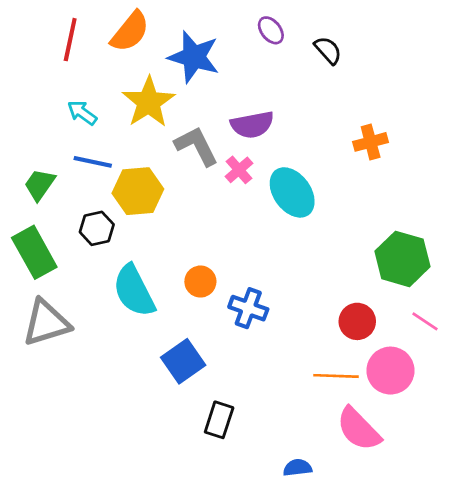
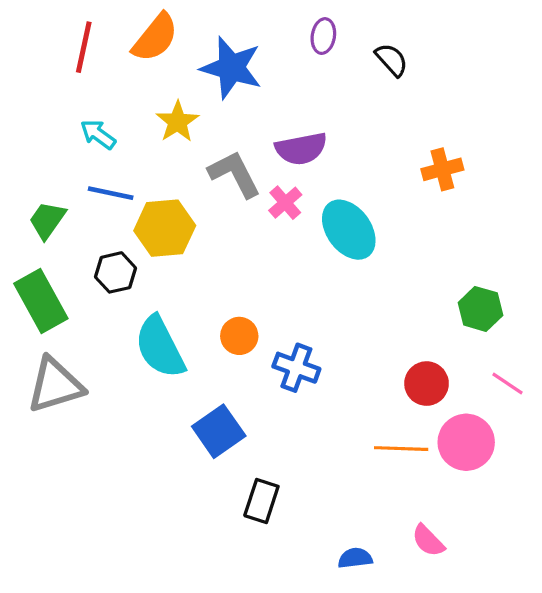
purple ellipse: (271, 30) -> (323, 36), turned 48
yellow star: (149, 102) -> (177, 122), size x0.7
green hexagon: (402, 259) -> (480, 309), size x0.7
pink semicircle: (359, 429) -> (428, 541), moved, size x0.6

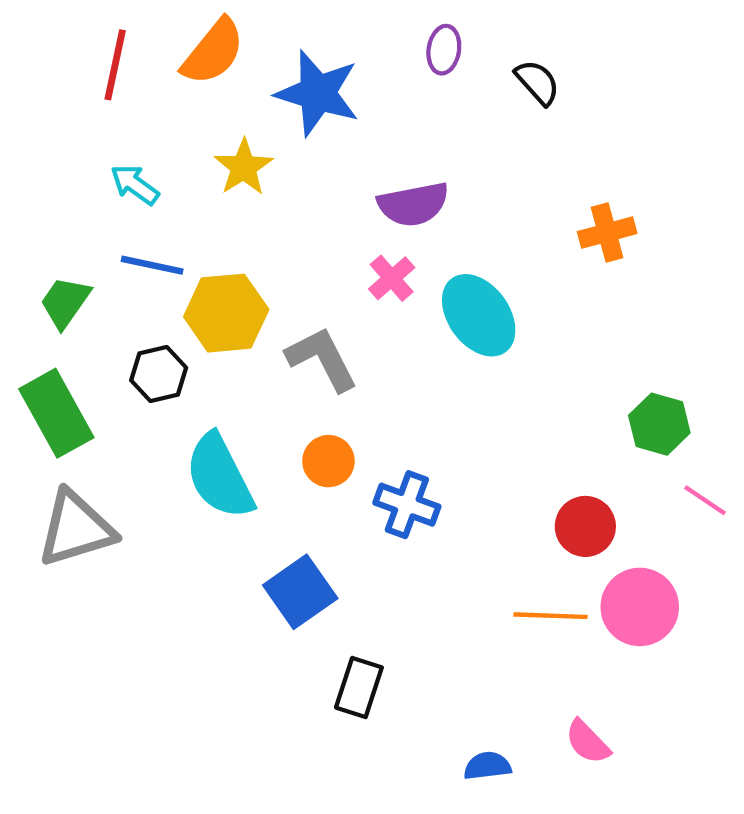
gray L-shape: (235, 174) -> (322, 359), moved
pink line: (507, 384) -> (705, 500), moved

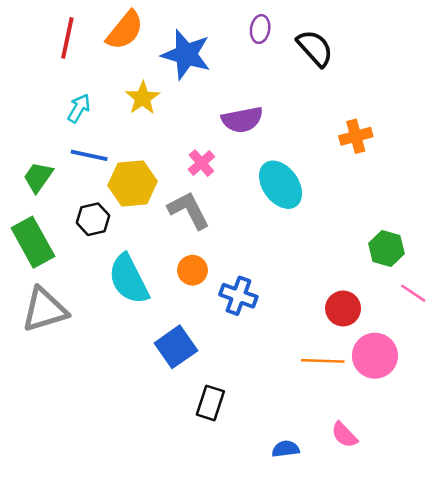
black semicircle: (537, 82) -> (315, 48), size x1.4
cyan arrow: (135, 185) -> (79, 108), turned 84
pink cross: (392, 278) -> (201, 163), moved

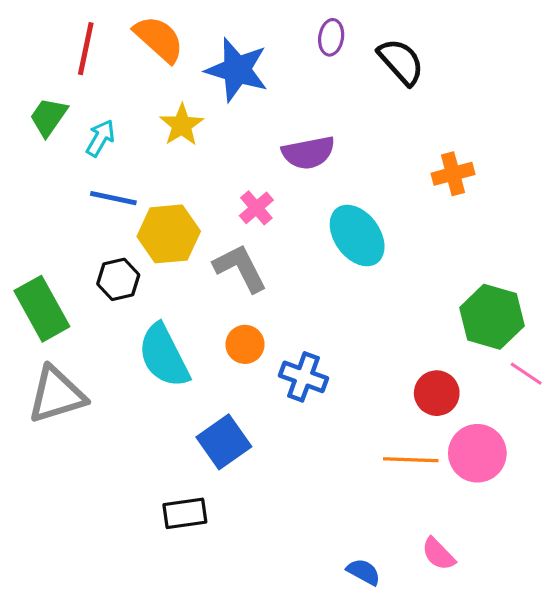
orange semicircle: (125, 30) -> (159, 39), turned -87
green trapezoid: (38, 177) -> (48, 117), moved
green hexagon: (386, 249) -> (492, 317), size x1.4
black rectangle: (210, 403) -> (185, 513), moved, turned 64
blue semicircle: (286, 449) -> (364, 572), turned 36

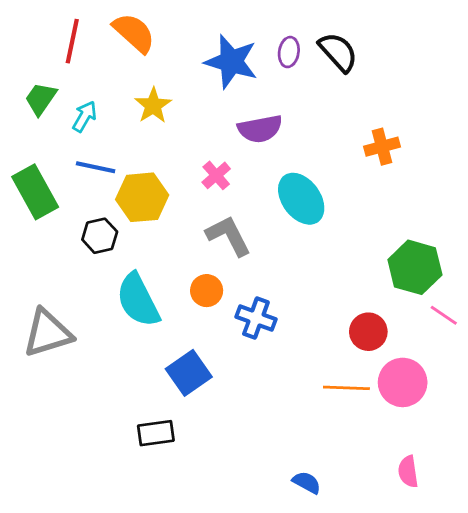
purple ellipse: (331, 37) -> (289, 52), moved
blue star: (237, 70) -> (231, 62), moved
gray L-shape: (240, 268) -> (229, 236), moved
green rectangle: (42, 309) -> (35, 192), moved
pink semicircle: (438, 554) -> (408, 472), moved, turned 36

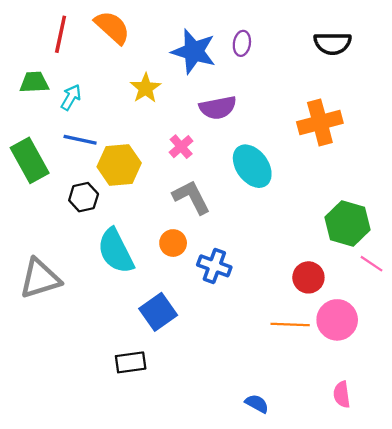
black semicircle: (338, 52) -> (333, 43), moved, turned 132
green trapezoid: (41, 99) -> (34, 82), turned 52
yellow star: (153, 105) -> (146, 88), moved
orange cross: (382, 147) -> (320, 123), size x1.5

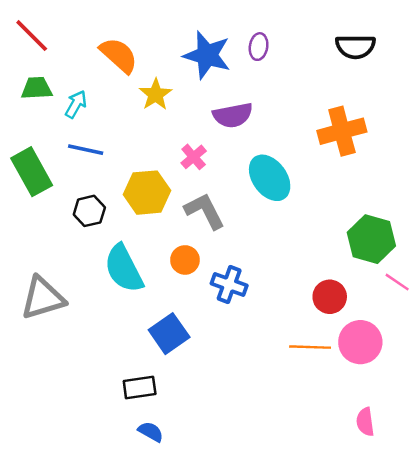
orange semicircle: (112, 27) -> (119, 55), moved
red line: (61, 34) -> (32, 36), moved, turned -57
yellow hexagon: (119, 165) -> (147, 193), moved
blue semicircle: (257, 404) -> (151, 432), moved

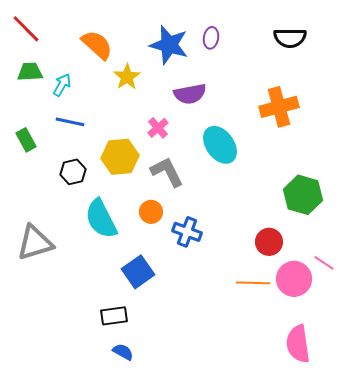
green rectangle: (32, 172) -> (26, 140), size x0.6
pink line: (397, 282) -> (324, 263), moved
pink semicircle: (365, 422) -> (298, 344), size x1.6

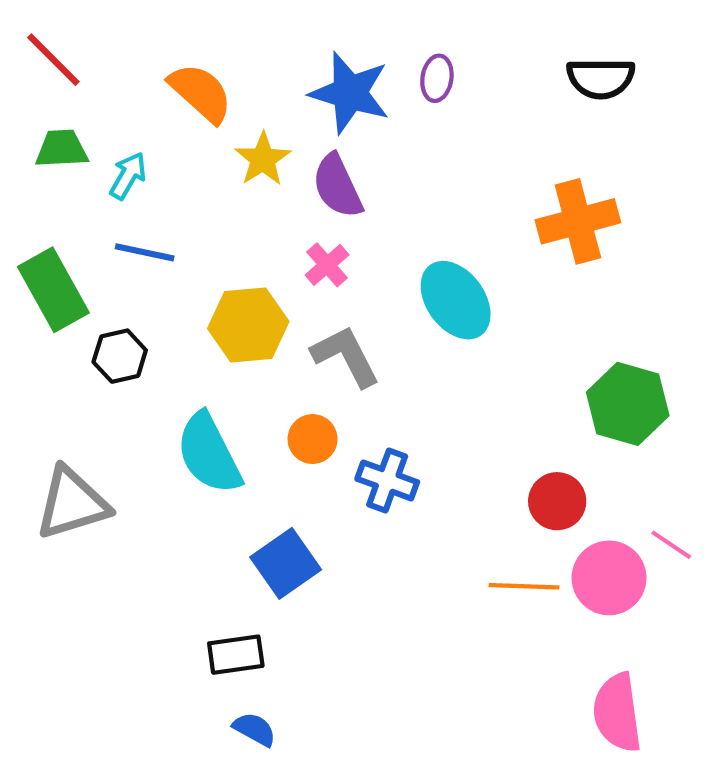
purple semicircle: (190, 94) -> (337, 186), moved, turned 76
green rectangle: (26, 140) -> (53, 290), size x1.6
black hexagon: (73, 172) -> (120, 356), moved

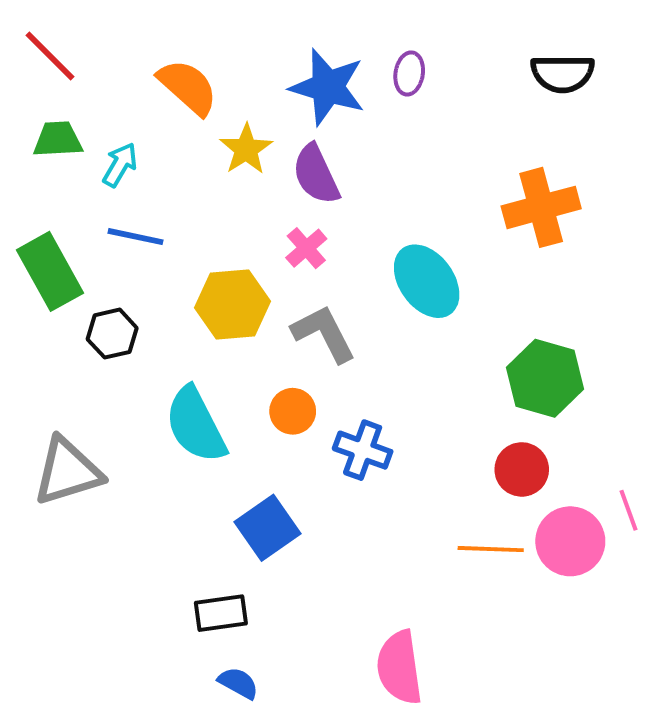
green hexagon: (628, 404) -> (545, 378), moved
pink line: (671, 545) -> (629, 510), turned 36
pink semicircle: (617, 713) -> (399, 667), moved

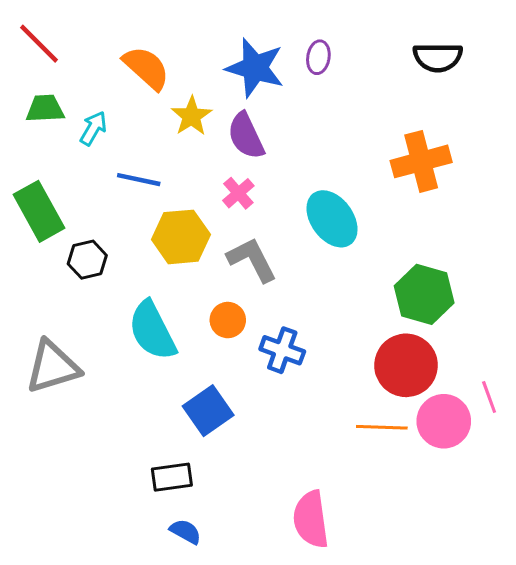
blue line: (135, 237) -> (139, 180), moved
red circle: (522, 469) -> (406, 365), size x1.5

